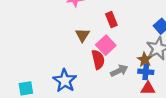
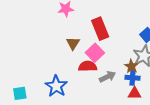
red rectangle: (111, 20) -> (100, 29), size x1.5
red semicircle: (98, 60) -> (88, 66), turned -78

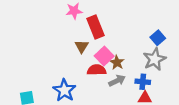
red rectangle: (100, 29) -> (96, 27), moved
brown star: (131, 66) -> (117, 62), moved

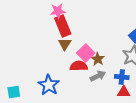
red rectangle: (96, 27) -> (63, 26), moved

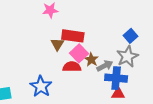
red rectangle: (63, 26) -> (73, 36), moved, turned -60
gray arrow: (98, 76) -> (105, 66), moved
blue cross: (122, 77) -> (116, 78), size x1.5

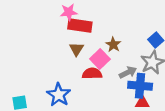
red rectangle: (73, 36) -> (80, 26), moved
brown star: (91, 60) -> (113, 45), moved

